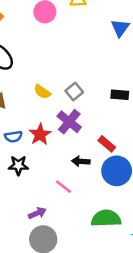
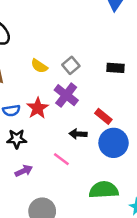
purple arrow: (37, 213) -> (24, 171), moved

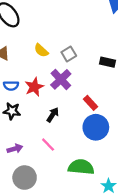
black arrow: (78, 134) -> (53, 115), moved, turned 112
pink line: (61, 159) -> (48, 145), moved
purple arrow: (24, 171) -> (15, 149), moved

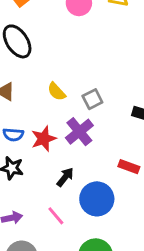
red rectangle: (90, 103) -> (129, 167), moved, turned -32
blue circle: (96, 127) -> (97, 199), moved

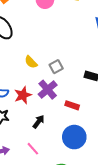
red rectangle: (129, 167) -> (72, 105), moved
blue circle: (97, 199) -> (74, 137), moved

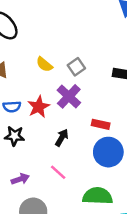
red rectangle: (72, 105) -> (101, 124), moved

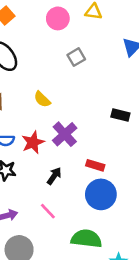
gray square: (76, 67) -> (76, 57), moved

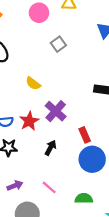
red rectangle: (95, 165) -> (85, 135), turned 56
pink line: (48, 211) -> (49, 187), moved
green semicircle: (86, 239) -> (84, 198), size x0.7

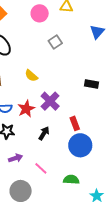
purple arrow: (15, 186) -> (16, 158), moved

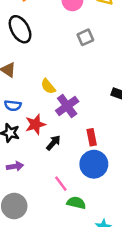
yellow semicircle: (31, 76) -> (48, 86), moved
red star: (26, 109) -> (35, 124), moved
pink line: (41, 168) -> (61, 184), moved

